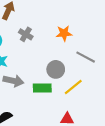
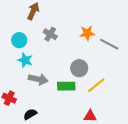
gray line: (86, 57) -> (109, 44), moved

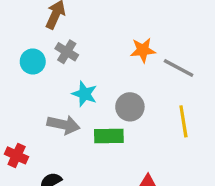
gray cross: (50, 34) -> (67, 52), moved
cyan star: (25, 60) -> (85, 94), moved
yellow line: (96, 85) -> (183, 121), moved, turned -60

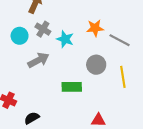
cyan star: (85, 94) -> (65, 39), moved
gray circle: (130, 107) -> (96, 65), moved
gray arrow: (64, 125) -> (38, 60), moved, turned -40

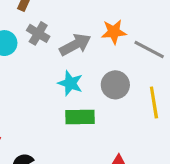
cyan star: (65, 39) -> (70, 83), moved
gray arrow: (38, 60) -> (75, 45), moved

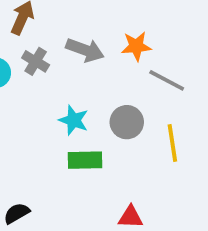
orange star: (114, 32) -> (136, 46), moved
gray arrow: (75, 45) -> (85, 50), moved, turned 48

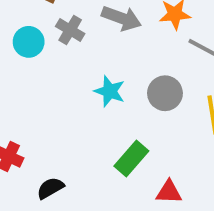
green rectangle: (85, 160) -> (131, 158), moved, turned -48

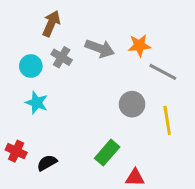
cyan star: (110, 91) -> (37, 103), moved
black semicircle: (50, 188) -> (47, 163), moved

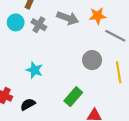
cyan circle: (31, 66) -> (16, 22), moved
cyan star: (37, 103) -> (34, 70), moved

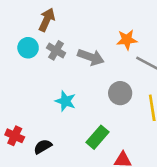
gray arrow: (68, 18) -> (91, 57), moved
cyan star: (34, 70) -> (65, 101), moved

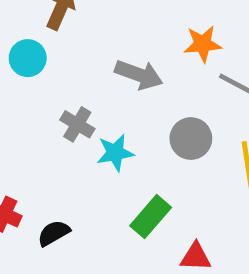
gray cross: (56, 50) -> (77, 124), moved
cyan star: (65, 101) -> (115, 153), moved, turned -30

